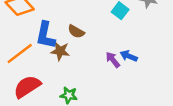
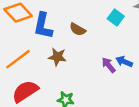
brown semicircle: (76, 32) -> (78, 29), moved
blue L-shape: (45, 35) -> (43, 26), moved

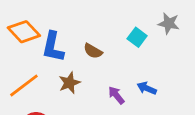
brown star: (57, 57) -> (69, 83), turned -30
purple arrow: (109, 65) -> (116, 95), moved

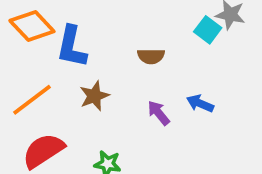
cyan square: (137, 37) -> (208, 30), moved
brown semicircle: (93, 51) -> (151, 56), moved, turned -30

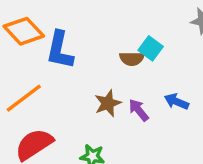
cyan square: (208, 30) -> (151, 48), moved
brown star: (94, 96) -> (108, 103), moved

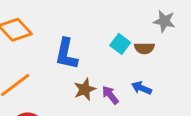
blue L-shape: (60, 50) -> (66, 54), moved
brown semicircle: (132, 59) -> (144, 48), moved

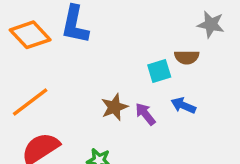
cyan square: (120, 44) -> (159, 71), moved, turned 36
blue L-shape: (66, 54) -> (75, 24), moved

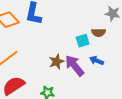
purple arrow: (145, 114) -> (75, 66), size x1.6

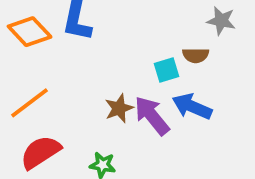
blue arrow: (97, 61) -> (192, 107), size x1.5

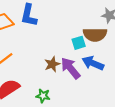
brown semicircle: (196, 55) -> (95, 35), size x1.6

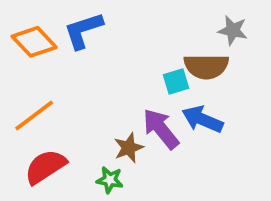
blue L-shape: (29, 15) -> (83, 30), turned 60
brown star: (52, 64) -> (129, 148), moved

